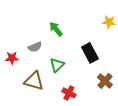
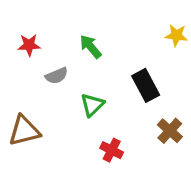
red star: (12, 58) -> (29, 45), moved
brown triangle: (34, 81) -> (24, 131), moved, turned -30

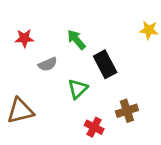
black rectangle: (146, 85) -> (105, 64), moved
brown cross: (170, 131) -> (127, 111), moved, turned 30

